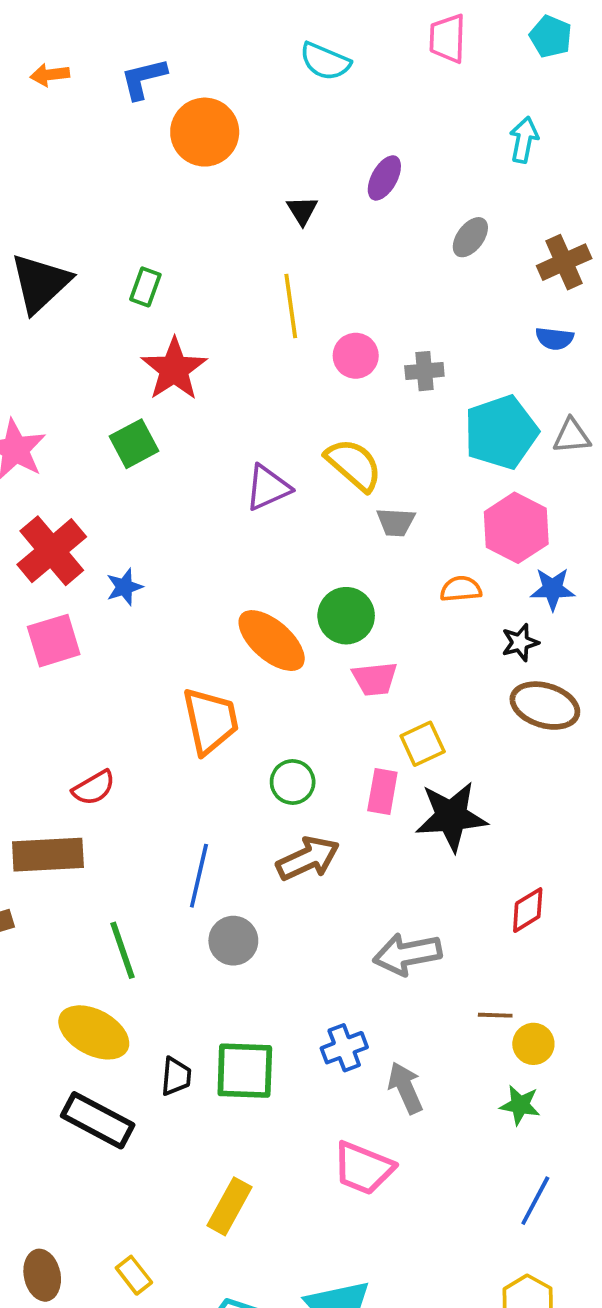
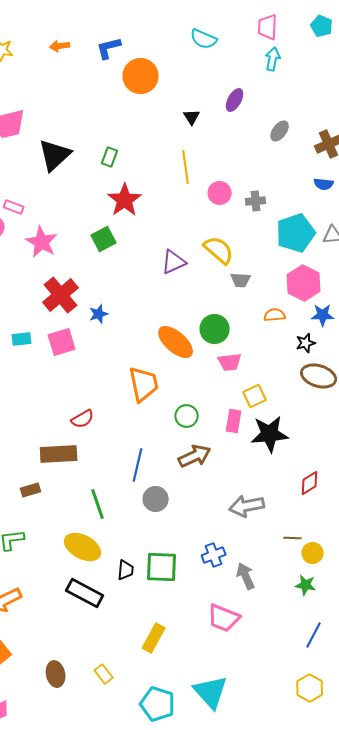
cyan arrow: (524, 140) -> (273, 59), moved

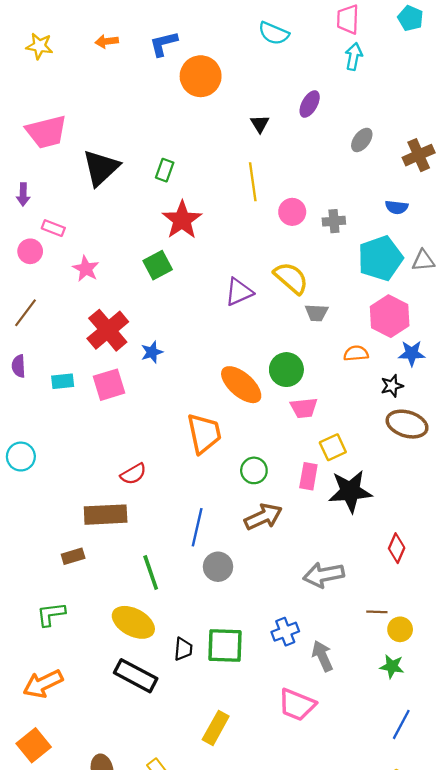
blue semicircle: (324, 184) -> (397, 207), moved
pink star: (42, 242) -> (86, 269), size x0.7
red diamond: (310, 483) -> (397, 548), turned -35

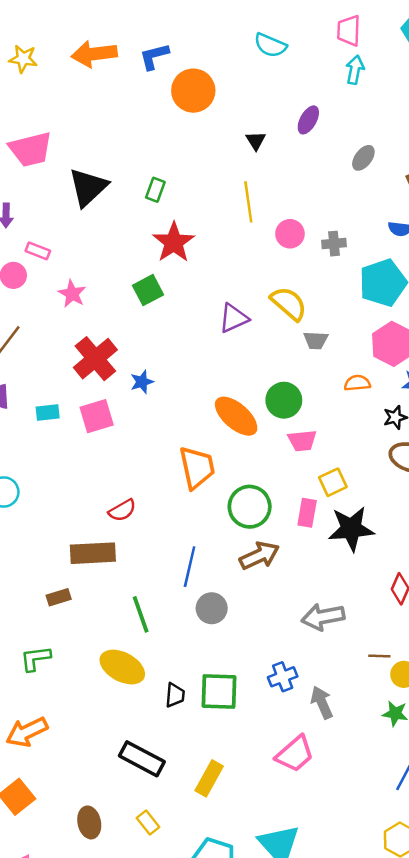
orange arrow: (107, 41) -> (94, 54), size x1.8
green circle: (254, 470) -> (250, 507), size x1.5
black rectangle: (136, 676) -> (142, 759), moved
pink trapezoid: (297, 705) -> (295, 754), turned -63

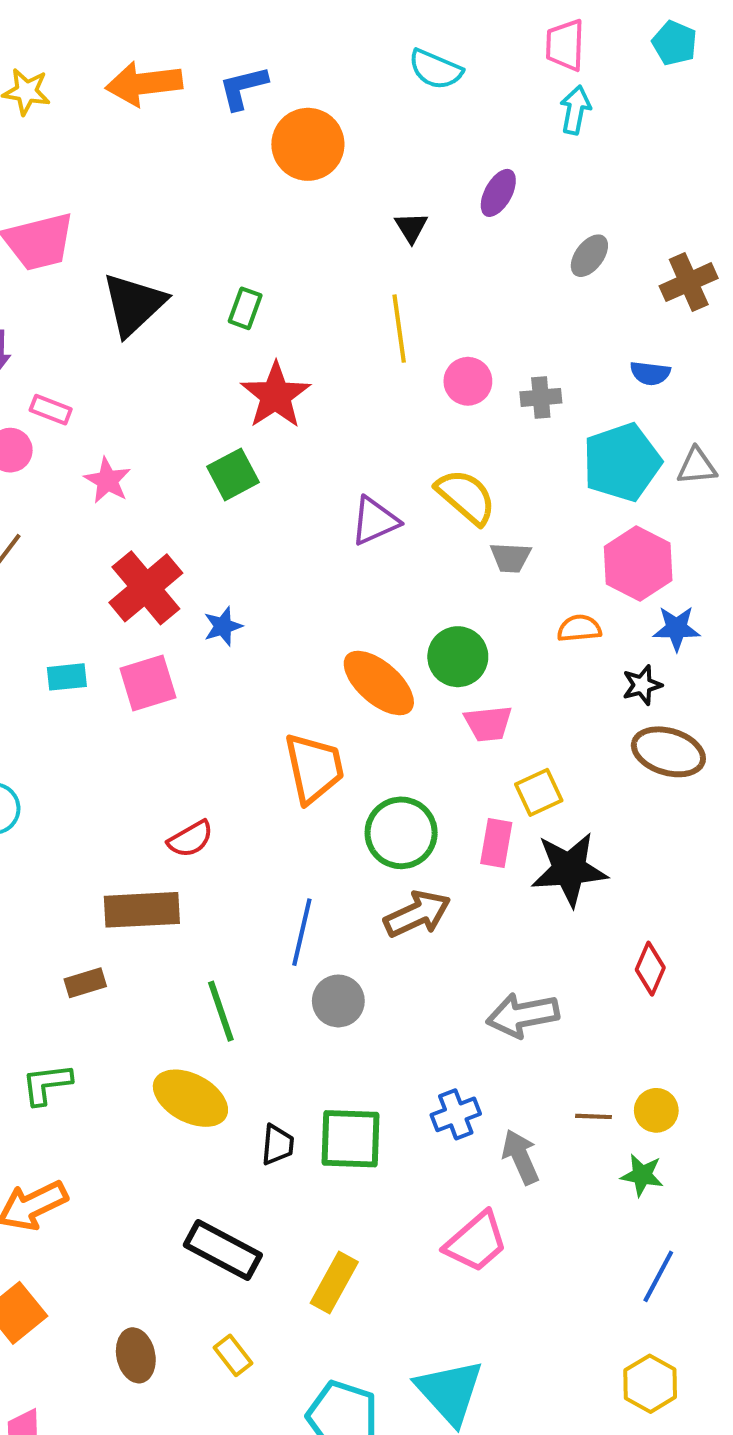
brown line: (379, 656) -> (593, 1116), moved

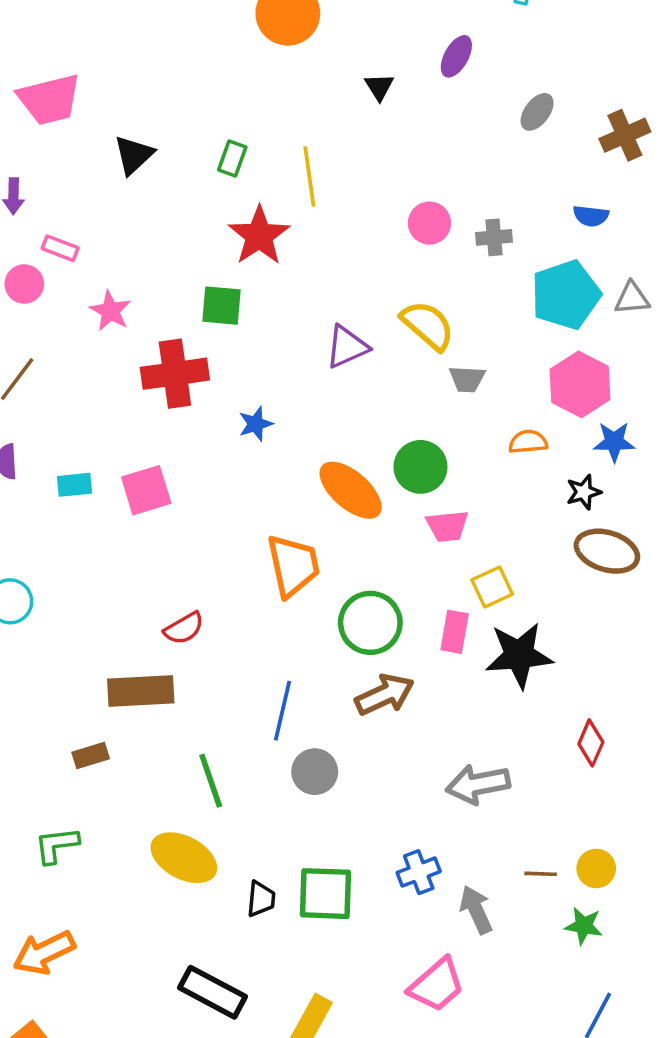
black triangle: (134, 304) -> (134, 155), size x0.7
yellow line: (399, 329) -> (309, 176), moved
green square: (233, 474) -> (222, 306), turned 33
red cross: (146, 588) -> (175, 374), moved, turned 32
blue star: (223, 626) -> (256, 424), moved

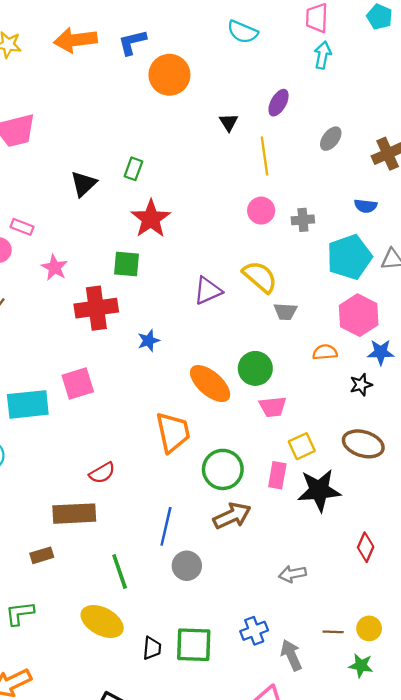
black triangle: (134, 155) -> (84, 184), moved
yellow line: (309, 176) -> (265, 156), moved
cyan rectangle: (74, 485) -> (28, 404), moved, size x1.8
brown ellipse: (607, 551) -> (363, 444), moved
gray arrow: (478, 784) -> (292, 574), size x0.7

